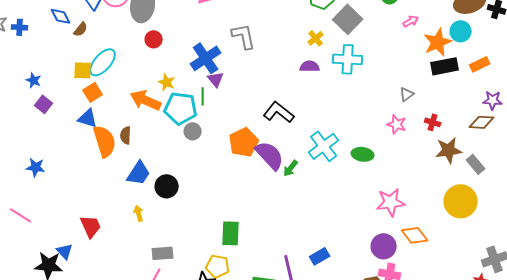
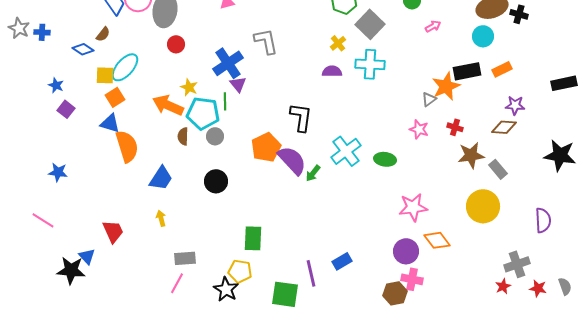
blue diamond: (61, 16) -> (83, 49), moved, turned -30
orange star: (438, 42) -> (446, 86), moved
black L-shape: (279, 112) -> (301, 117), turned 60
brown semicircle: (126, 135) -> (183, 136), moved
black circle: (167, 186) -> (216, 181), moved

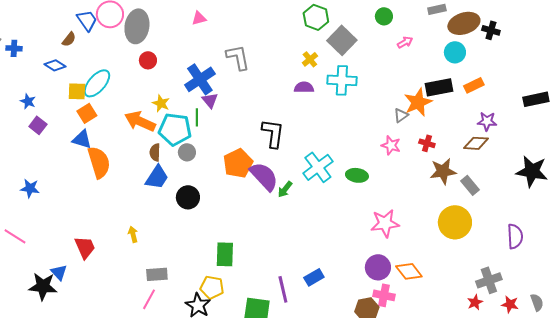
brown semicircle: (103, 34) -> (69, 39), moved
blue trapezoid: (161, 178) -> (157, 177), moved
orange diamond: (437, 240) -> (409, 271), moved

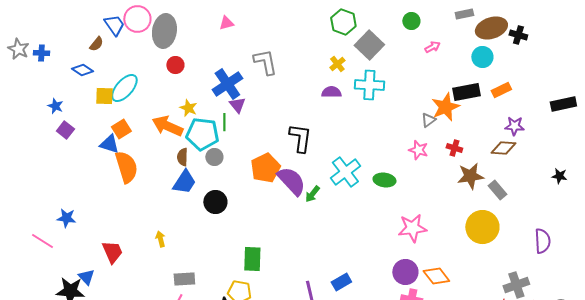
orange square: (87, 113) -> (121, 129), moved
black star: (532, 171) -> (559, 176), size x0.5
blue star: (30, 188) -> (66, 218), moved

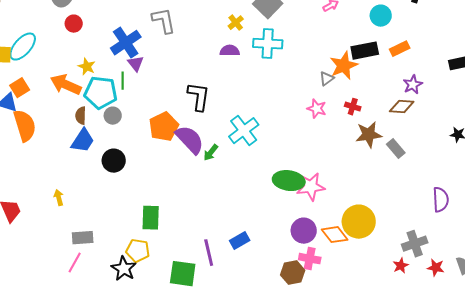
purple star: (514, 126) -> (413, 85), turned -30
green ellipse: (384, 180) -> (289, 181), moved, size x1.4
yellow circle: (482, 227) -> (359, 222), moved

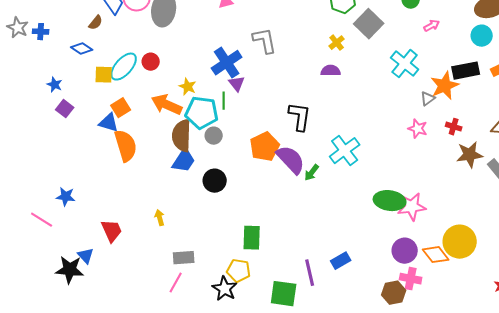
red circle: (74, 24) -> (151, 62), moved
cyan cross: (268, 44) -> (405, 64), moved, turned 36
brown semicircle: (81, 116) -> (182, 136), size x1.8

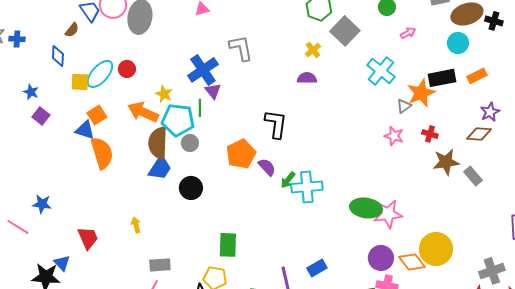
blue diamond: (82, 49) -> (58, 56), turned 60
cyan cross: (345, 151) -> (307, 187), moved, turned 32
purple semicircle: (291, 160) -> (267, 167), size x0.6

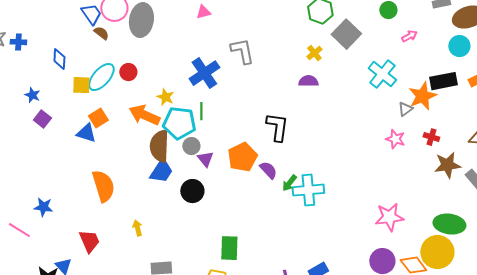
brown semicircle: (72, 30) -> (101, 33), moved, turned -91
purple triangle: (213, 91) -> (205, 159), moved
orange semicircle: (102, 153) -> (103, 186), moved
green ellipse: (366, 208) -> (449, 224), moved

